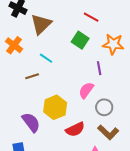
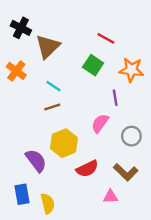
brown line: (32, 76) -> (52, 107), moved
gray circle: (104, 107) -> (131, 136), moved

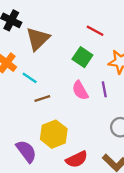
cyan line: (53, 86) -> (30, 78), moved
pink semicircle: (100, 123) -> (80, 90), moved, turned -66

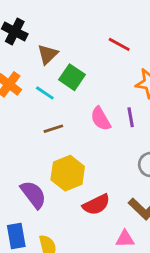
brown triangle: (38, 39) -> (48, 54), size x0.7
green square: (82, 57) -> (72, 77), moved
cyan line: (30, 78) -> (45, 93), moved

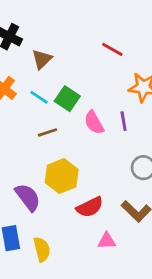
green square: (72, 77) -> (67, 99), moved
pink triangle: (125, 239) -> (107, 241), moved

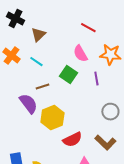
green square: (67, 99) -> (68, 75), moved
pink semicircle: (94, 123) -> (80, 54), moved
purple semicircle: (28, 197) -> (28, 104), moved

